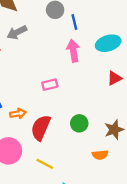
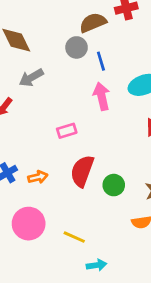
pink rectangle: (50, 85) -> (67, 131), moved
red semicircle: (41, 128) -> (82, 171), moved

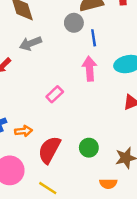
pink rectangle: (67, 131) -> (55, 94), turned -35
red semicircle: (82, 171) -> (49, 150), moved

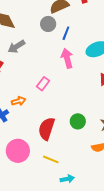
blue line: (94, 38) -> (66, 33), turned 40
orange arrow: (24, 131) -> (19, 101), moved

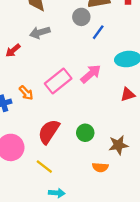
pink arrow: (67, 58) -> (91, 74), moved, turned 48
pink rectangle: (43, 84) -> (58, 81), size x1.6
orange arrow: (19, 101) -> (26, 93), turned 48

